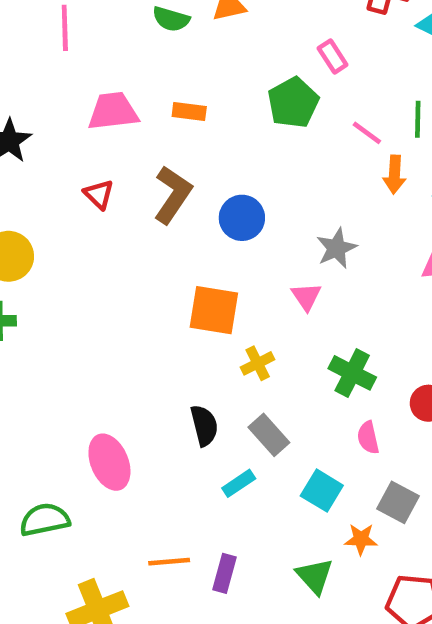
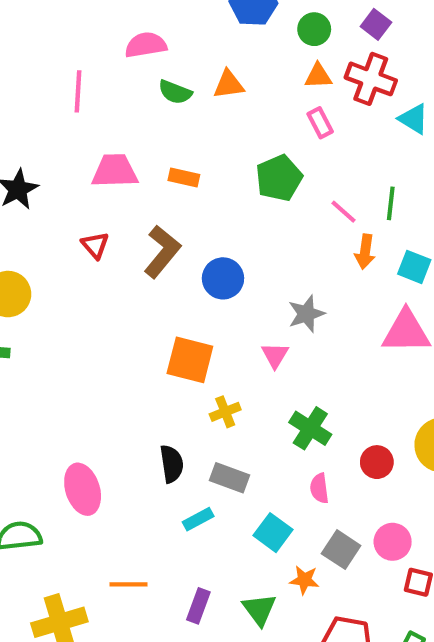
pink rectangle: (333, 57) -> (320, 123), moved
gray rectangle: (269, 435) -> (230, 478), turned -33
purple rectangle: (225, 573) -> (198, 606), moved

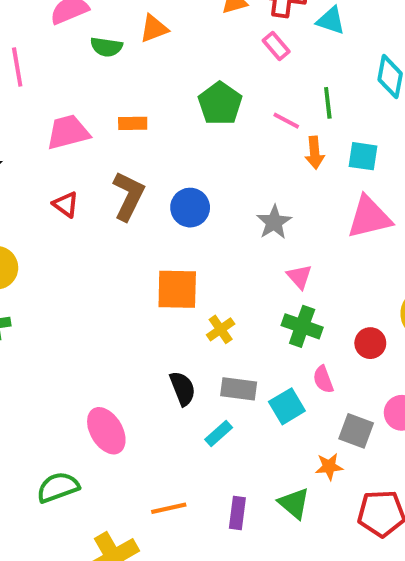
pink rectangle: (320, 123) -> (276, 46), moved
pink triangle: (275, 355) -> (299, 277), moved
cyan square: (273, 533) -> (287, 406), moved, turned 36

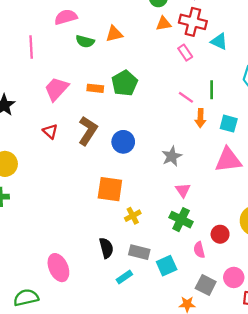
green pentagon: (220, 104) -> (125, 83), moved
pink trapezoid: (68, 132) -> (56, 89), turned -40
pink semicircle: (323, 379) -> (199, 250), moved

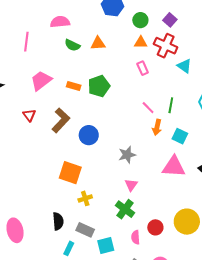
pink rectangle: (185, 53) -> (143, 68), moved
cyan rectangle: (124, 277) -> (69, 248), turned -40

